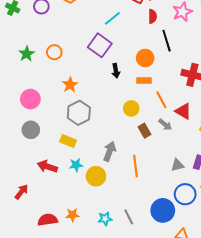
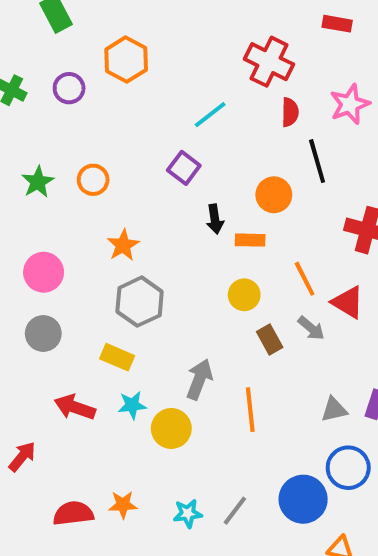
purple square: (100, 45) -> (184, 168), size x0.7
orange rectangle: (144, 80) -> (250, 240), moved
gray line: (129, 217) -> (235, 511), turned 63

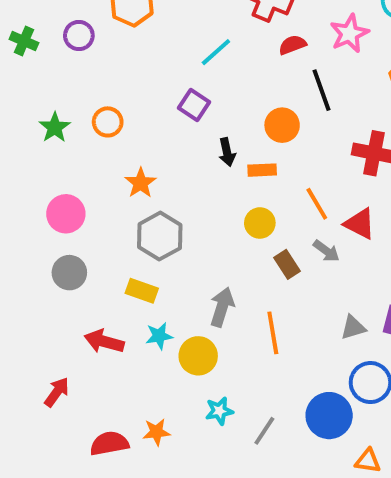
red semicircle: (290, 112) -> (292, 45), turned -108
cyan star: (188, 513) -> (219, 411), moved

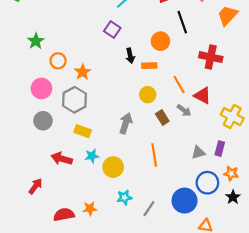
orange circle: (108, 122) -> (58, 61), moved
gray hexagon: (160, 236) -> (75, 100), moved
gray arrow: (222, 307) -> (126, 123), moved

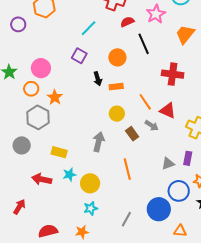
orange circle: (160, 41) -> (117, 57), moved
pink circle: (41, 88) -> (41, 68), moved
gray hexagon: (75, 100) -> (38, 117), moved
cyan star: (124, 197) -> (91, 208), moved
orange star: (90, 209) -> (82, 232), moved

